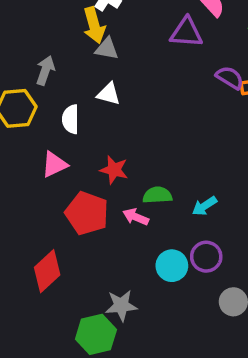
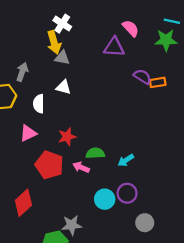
red star: (114, 170) -> (67, 137), turned -30

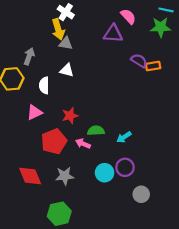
red pentagon: (49, 165) -> (54, 141), turned 30
red diamond: (23, 203) -> (30, 176), turned -70
gray star: (72, 225) -> (65, 176), moved

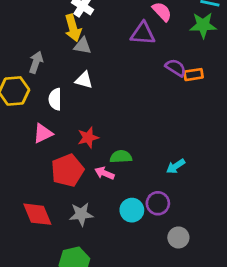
cyan arrow: (124, 137) -> (176, 166), moved

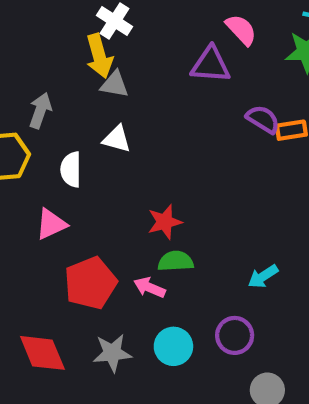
red star: (88, 138) -> (165, 222), moved
cyan circle: (132, 210) -> (173, 346), moved

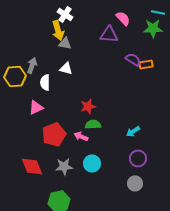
gray arrow: (40, 111) -> (32, 65), moved
purple circle: (235, 335) -> (138, 158), moved

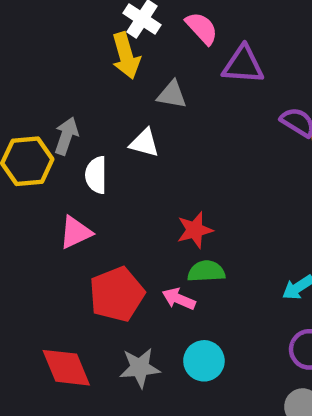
pink semicircle: (123, 18) -> (202, 28), moved
gray triangle: (65, 43) -> (172, 95), moved

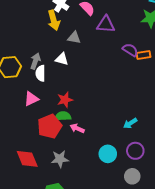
gray arrow: (66, 136) -> (35, 61), moved
red star: (195, 230) -> (65, 100), moved
green semicircle: (206, 271) -> (63, 116), moved
cyan circle: (204, 361) -> (108, 154), moved

